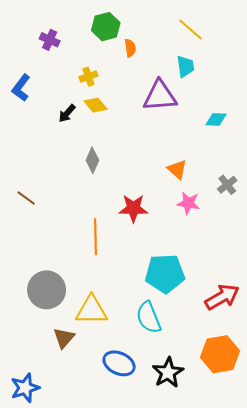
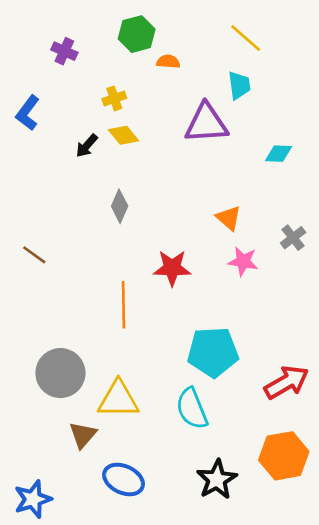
orange semicircle: (130, 48) -> (168, 62), turned -78
blue ellipse: (119, 363) -> (124, 479), moved

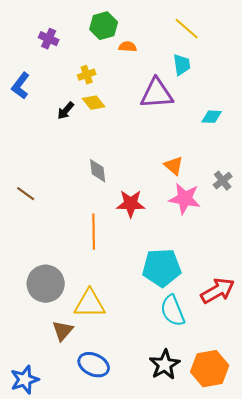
gray diamond: (120, 206) -> (98, 171), moved, turned -30
pink star: (243, 261) -> (185, 199), size x1.4
cyan semicircle: (192, 409) -> (173, 311), moved
orange hexagon: (284, 456) -> (210, 369), moved

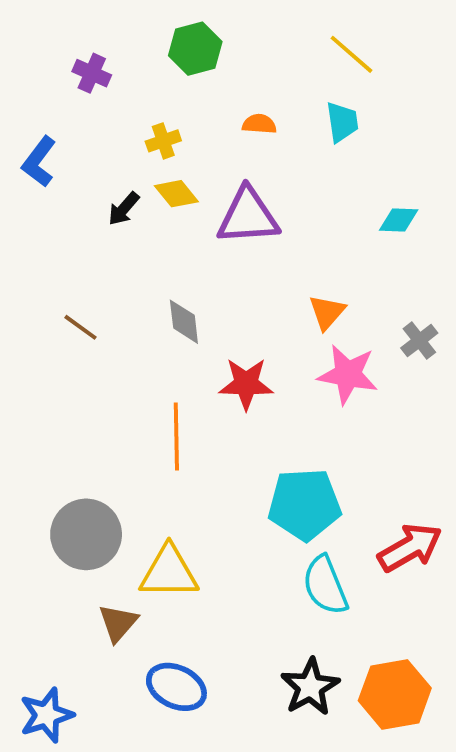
orange semicircle: (128, 47) -> (259, 124), moved
purple triangle: (157, 94) -> (248, 216), moved
orange triangle: (174, 166) -> (327, 312), turned 30
brown line: (26, 194) -> (80, 327), moved

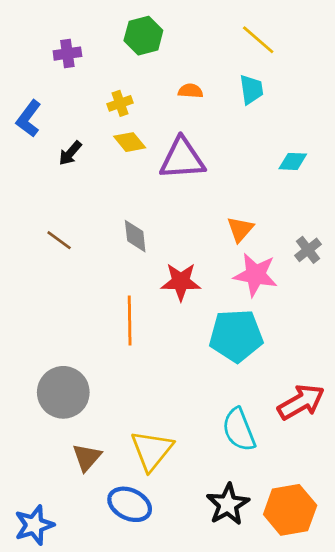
purple cross: (92, 73) -> (67, 54), turned -32
black arrow: (124, 209) -> (70, 153), moved
cyan pentagon: (304, 504) -> (236, 336), moved
yellow triangle: (169, 572) -> (152, 450), moved, turned -51

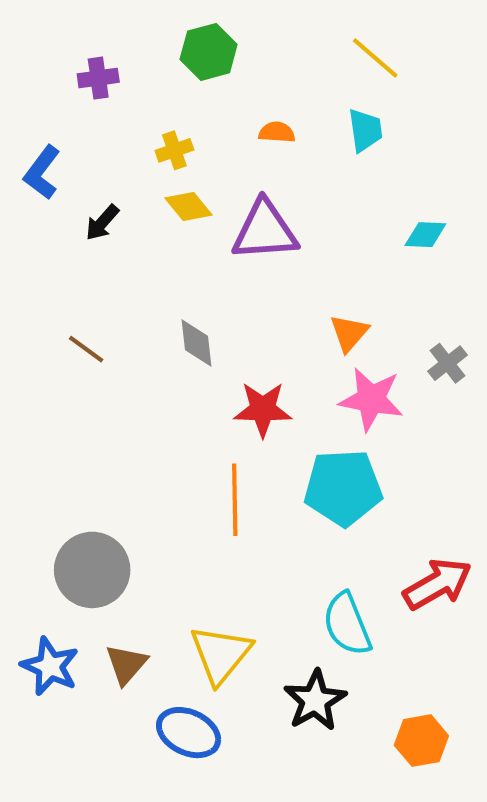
orange line: (130, 320) -> (235, 500), moved
black star: (228, 504) -> (315, 700), moved
orange hexagon: (290, 510) -> (421, 741), size x0.7
blue star: (34, 525) -> (50, 666), moved, turned -30

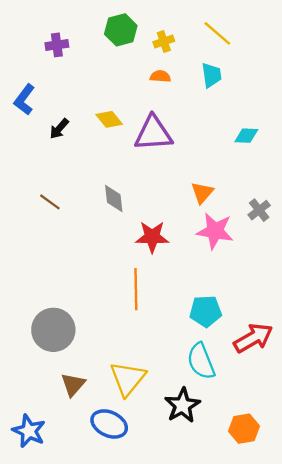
yellow cross: (174, 150) -> (164, 41), moved
cyan pentagon: (343, 488) -> (206, 311), moved, size x0.7
blue star: (50, 666) -> (29, 431), moved

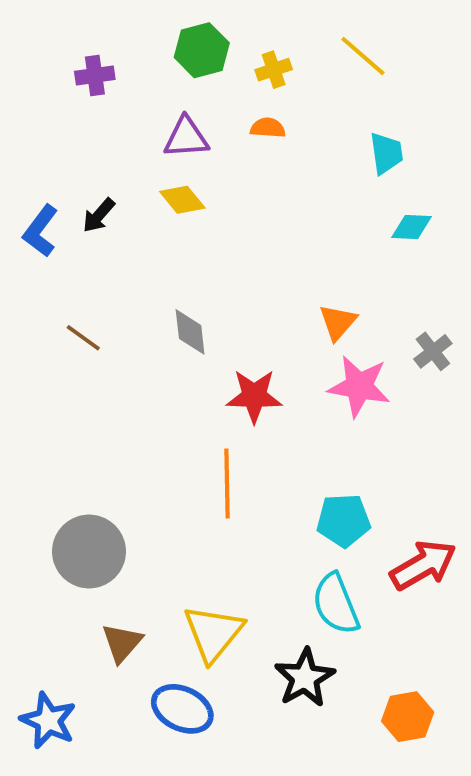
cyan trapezoid: (211, 75) -> (386, 153), moved
blue L-shape: (24, 100) -> (40, 231), moved
purple triangle: (153, 133) -> (186, 138), moved, size x0.7

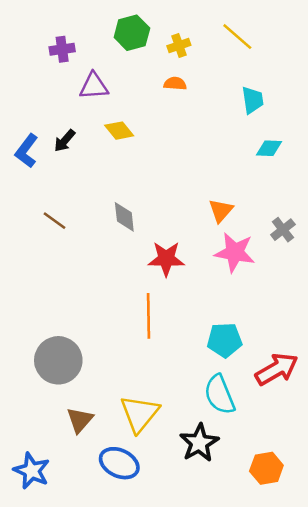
purple triangle: (186, 138) -> (94, 86), moved

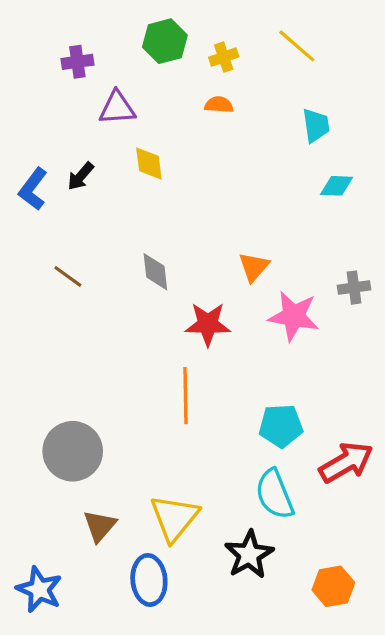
yellow diamond: (119, 131) -> (149, 164), turned 32
orange triangle: (221, 211) -> (254, 267), moved
gray cross: (283, 230) -> (354, 288), turned 30
blue ellipse: (119, 463) -> (149, 580), turned 60

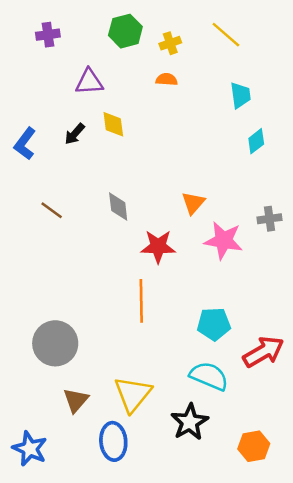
purple cross: (77, 62) -> (48, 35), moved
black arrow: (81, 176) -> (75, 134), moved
cyan diamond: (337, 186) -> (256, 141), turned -40
cyan semicircle: (275, 494) -> (209, 376), turned 135

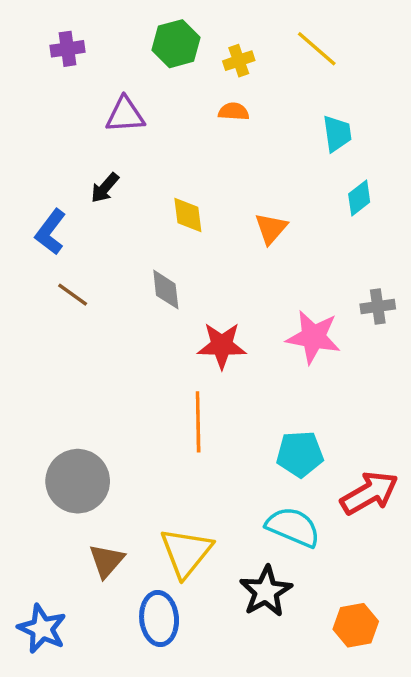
yellow diamond: (113, 124) -> (188, 215), moved
blue L-shape: (25, 144) -> (51, 232), moved
orange triangle: (193, 203) -> (271, 229), moved

